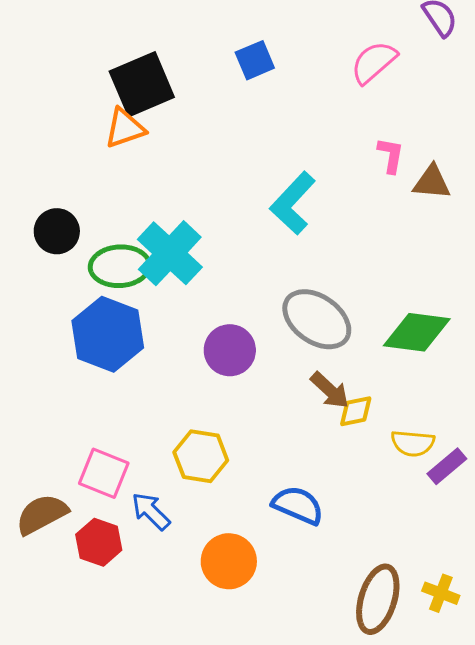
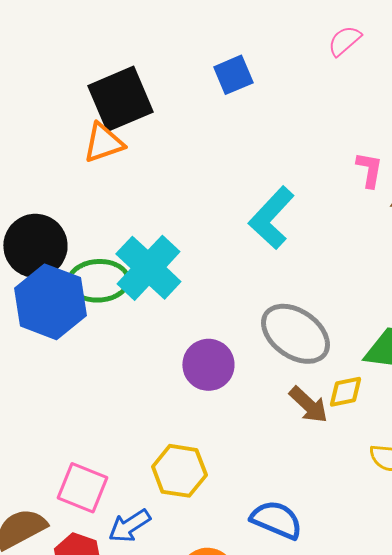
pink semicircle: (374, 62) -> (344, 41), moved, size x0.7
black circle: (57, 231) -> (35, 246), size x1.4
blue hexagon: (108, 334) -> (50, 302), moved
yellow diamond: (356, 411) -> (345, 392), moved
blue arrow: (151, 511) -> (129, 526), turned -78

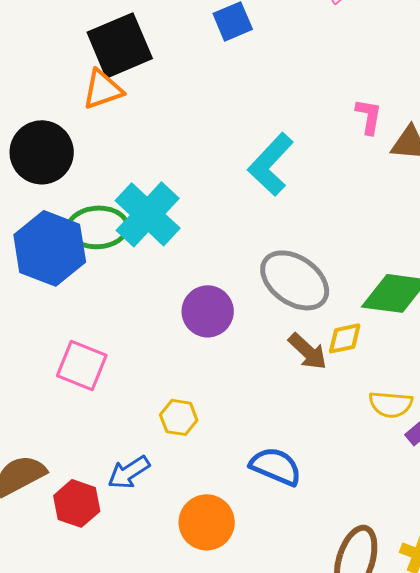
black circle: (35, 246) -> (42, 152), moved
yellow hexagon: (179, 471) -> (179, 417), size x0.7
pink square: (82, 488) -> (82, 365), moved

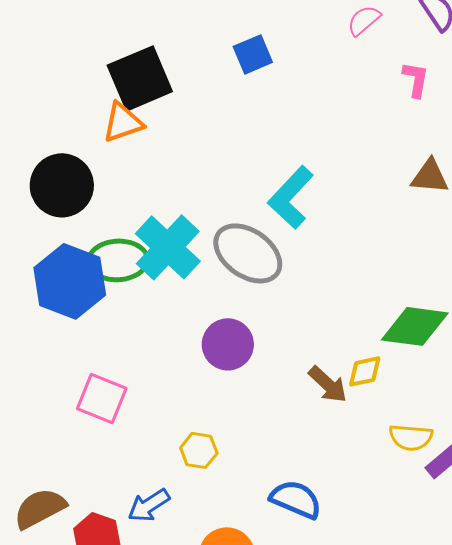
pink L-shape: (369, 116) -> (416, 79), moved
gray ellipse: (295, 280) -> (248, 253), moved

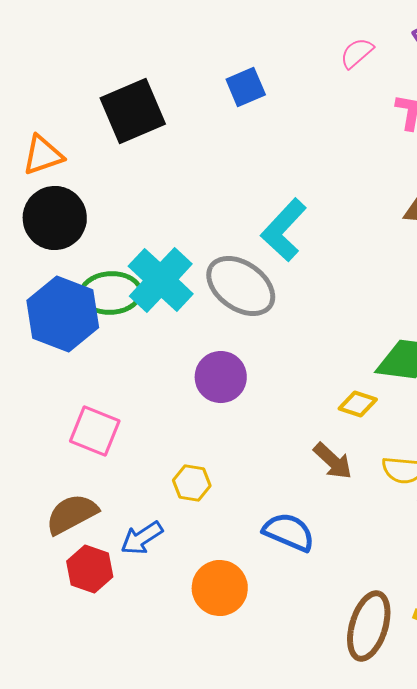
orange triangle: (123, 122) -> (43, 155), moved
yellow diamond: (365, 371) -> (358, 404), turned 30
brown arrow: (328, 384) -> (333, 461), moved
brown semicircle: (40, 508) -> (72, 514), moved

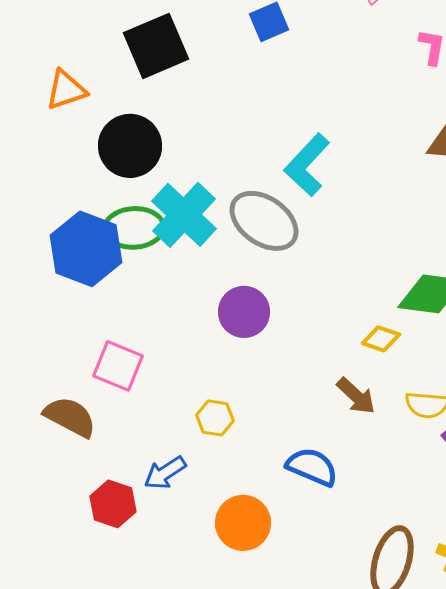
black circle: (55, 218) -> (130, 146), moved
brown semicircle: (72, 514) -> (70, 417), moved, turned 56

